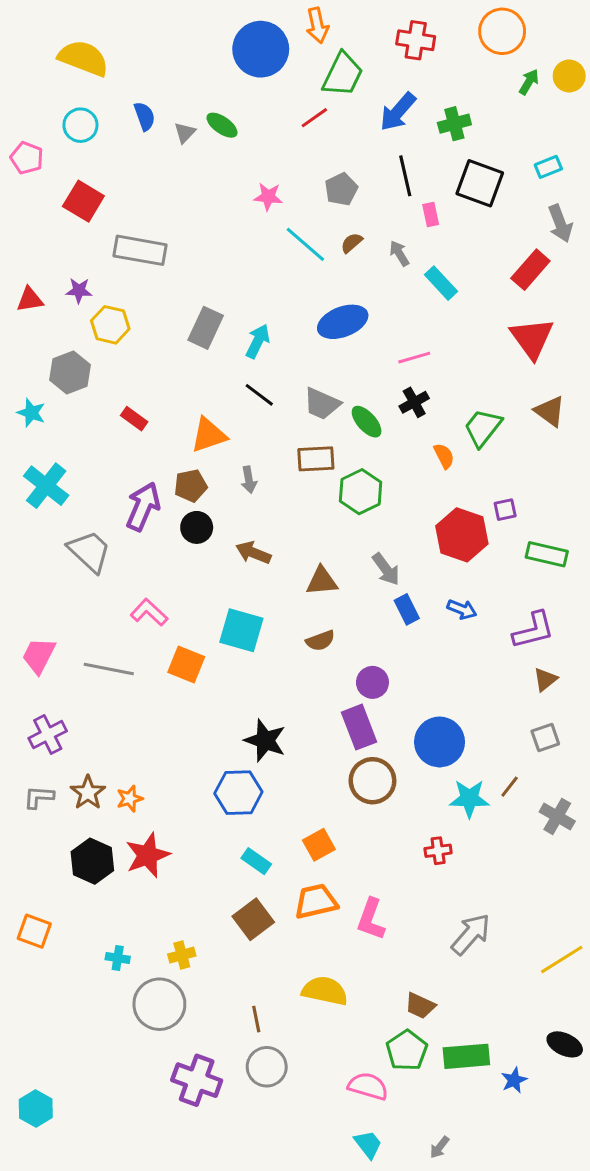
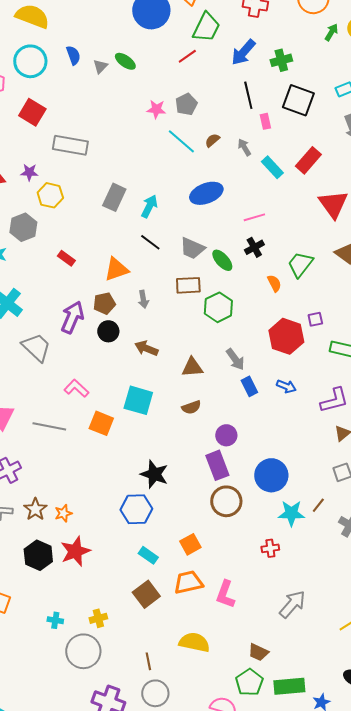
cyan circle: (80, 125) -> (30, 61), size x1.4
gray pentagon: (341, 189) -> (186, 104), moved
red rectangle: (530, 270) -> (308, 160), moved

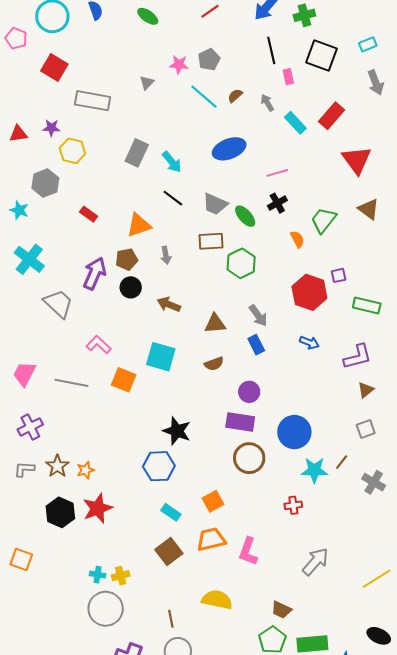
gray triangle: (100, 66) -> (147, 83), moved
cyan arrow: (149, 206) -> (172, 162), turned 115
blue rectangle: (249, 386) -> (256, 345), moved
purple rectangle: (217, 465) -> (240, 422), turned -60
cyan cross: (55, 620) -> (98, 575), moved

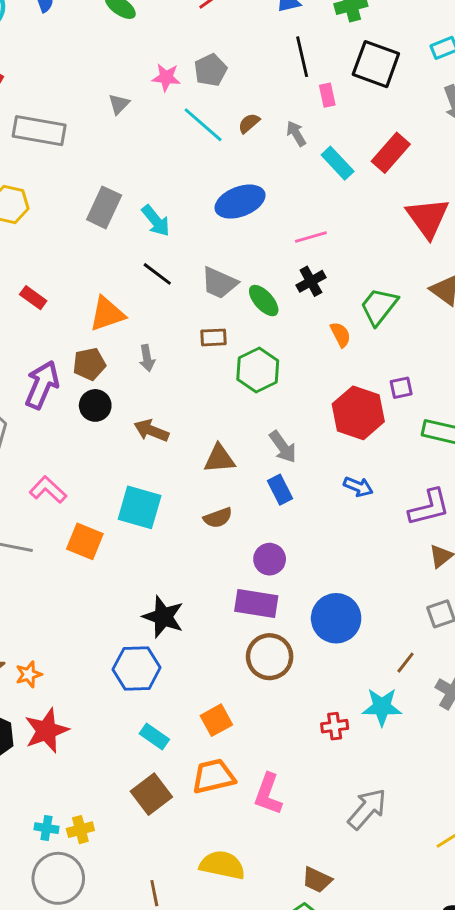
brown rectangle: (211, 241) -> (213, 337), size x0.7
cyan star: (314, 470) -> (382, 707), moved

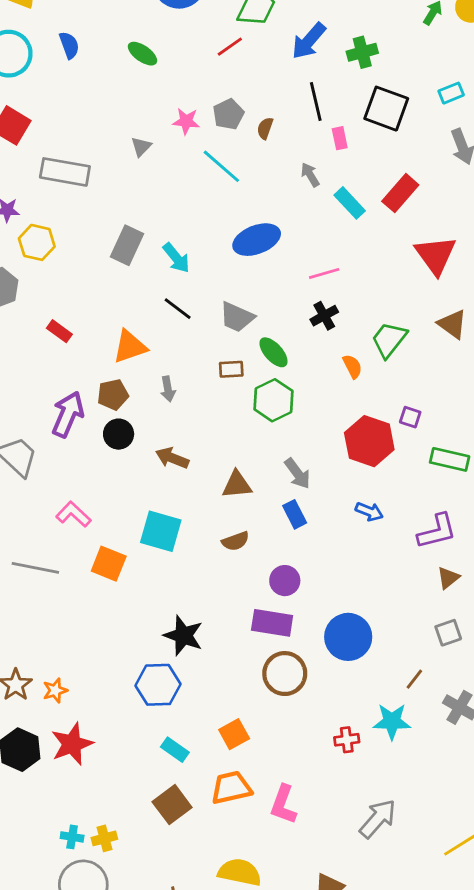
brown semicircle: (249, 123) -> (265, 128), moved, turned -30
green ellipse: (264, 301) -> (274, 352), moved
purple square: (401, 388) -> (410, 417), turned 30

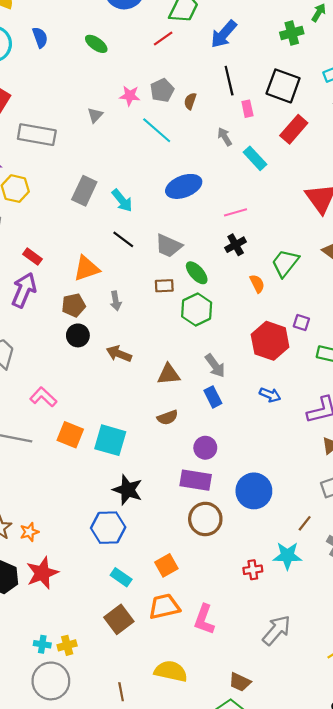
green cross: (362, 52) -> (292, 33), moved
red rectangle: (400, 193) -> (294, 129), moved
purple arrow: (68, 414) -> (24, 290), moved
cyan square: (161, 531) -> (110, 440), moved

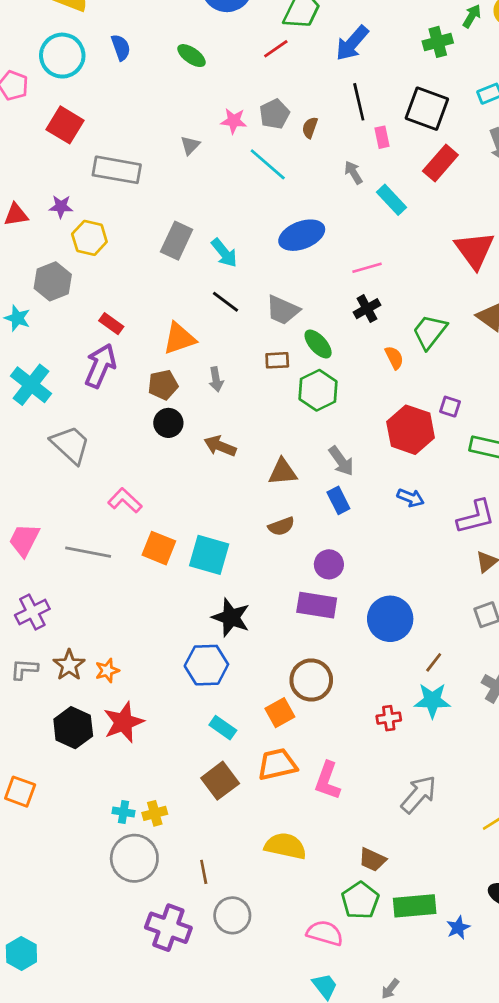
brown circle: (205, 519) -> (311, 680), moved
brown line: (305, 523) -> (434, 662), moved
brown line: (121, 692) -> (204, 872), moved

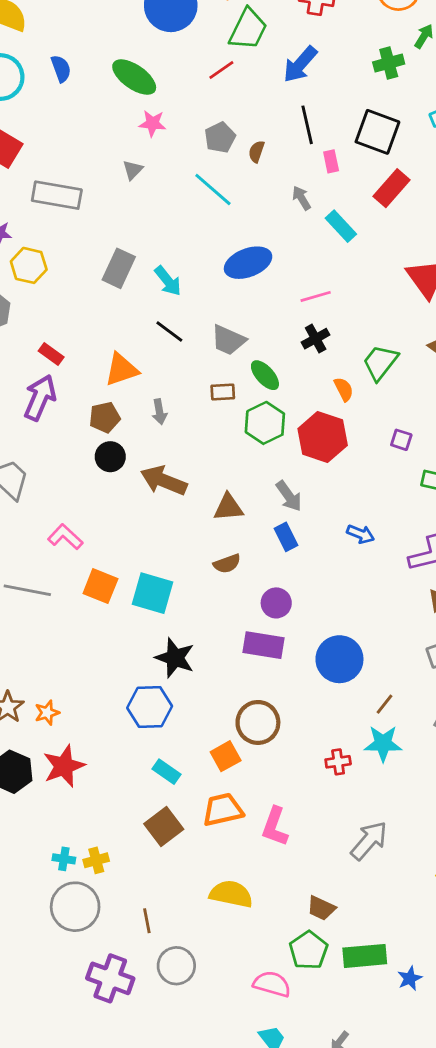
green ellipse: (192, 56) -> (134, 77), size x1.5
pink star: (234, 121) -> (152, 123), moved
red hexagon: (411, 430) -> (323, 437), moved
brown arrow: (220, 446) -> (164, 481), size x1.4

